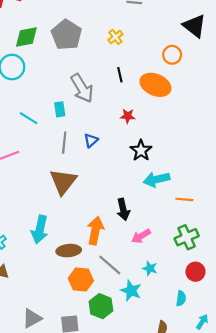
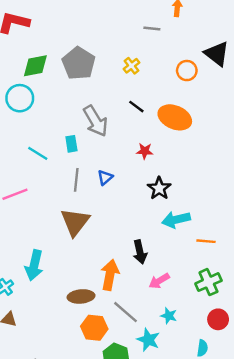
orange circle: (172, 55) -> (187, 71), moved
black line: (120, 75) -> (136, 107), turned -40
cyan arrow: (40, 229) -> (34, 265), moved

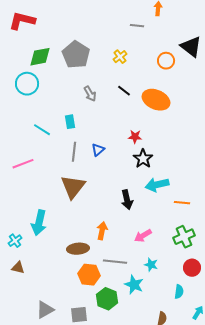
gray arrow: (95, 121) -> (90, 94), moved, size x0.6
red star: (145, 151) -> (135, 137), moved
black arrow: (140, 252) -> (127, 200), moved
orange arrow: (110, 275) -> (102, 231), size x0.7
gray line: (125, 312) -> (115, 262), turned -35

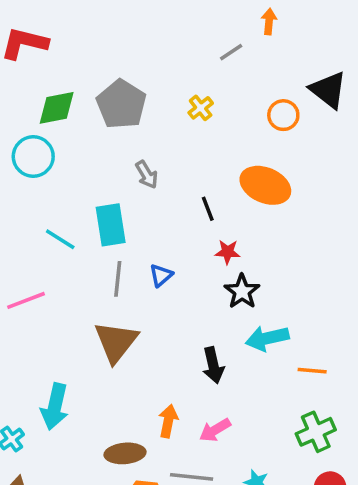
gray line: (137, 26) -> (231, 52), turned -40
black line: (124, 91) -> (208, 209), moved, turned 32
cyan rectangle: (70, 122) -> (111, 225), size x1.6
pink arrow: (143, 236) -> (215, 430), moved

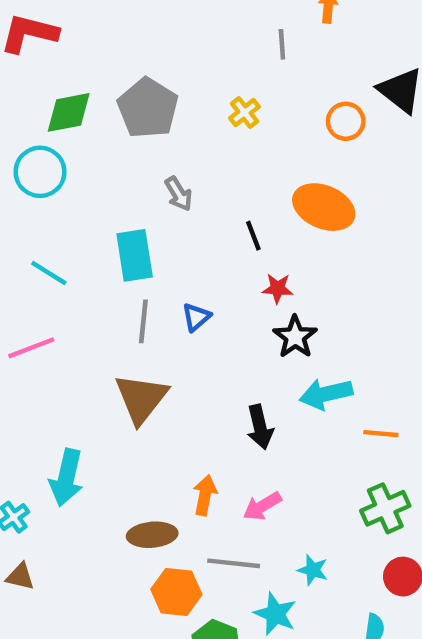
gray line: (231, 52) -> (282, 44), turned -60
cyan line: (60, 239) -> (49, 273), moved

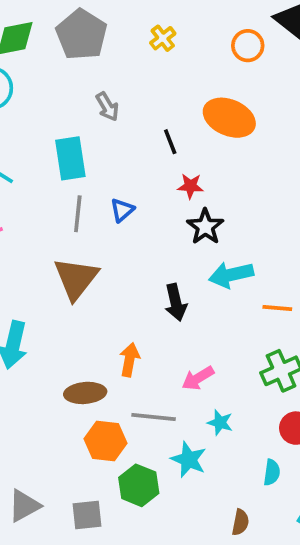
pink arrow: (262, 506) -> (198, 378), moved

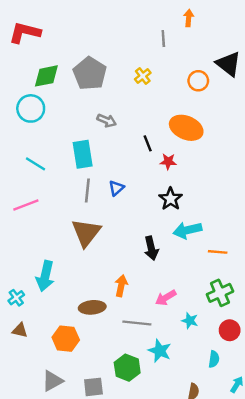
gray arrow: (107, 107) -> (107, 121), turned -36
red star: (190, 186) -> (168, 162), moved
cyan star: (220, 423) -> (190, 321), moved
orange hexagon: (105, 441) -> (66, 339), moved

